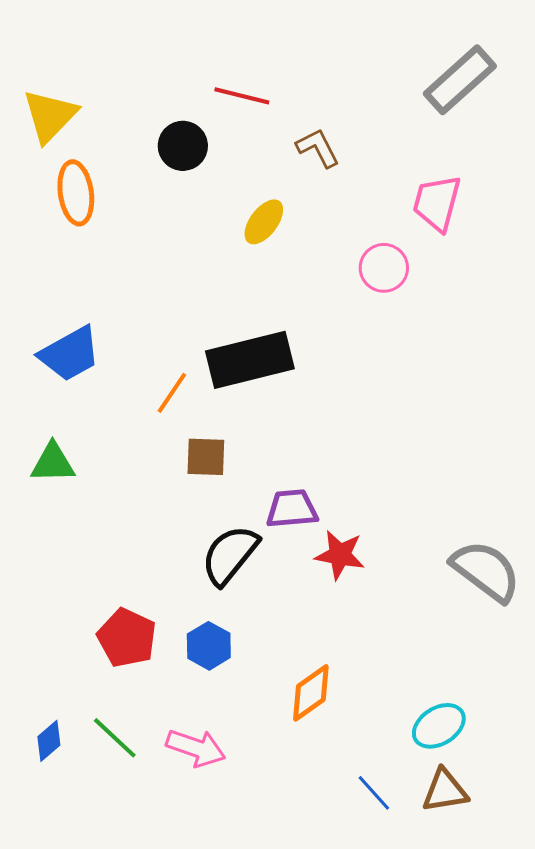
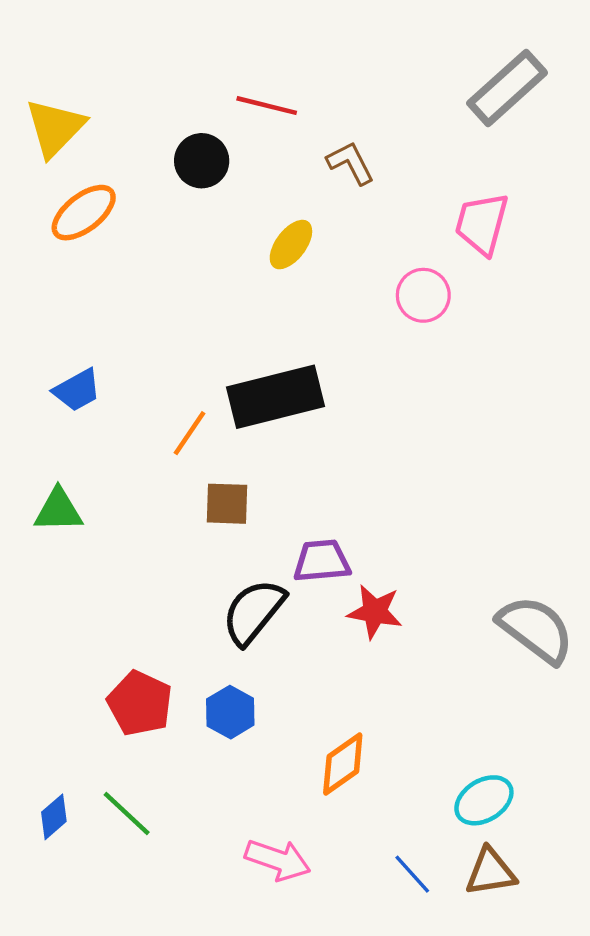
orange ellipse: (76, 193) -> (84, 213), turned 60
blue trapezoid: (70, 354) -> (77, 390), size x0.7
pink arrow: (196, 748) -> (278, 860), moved

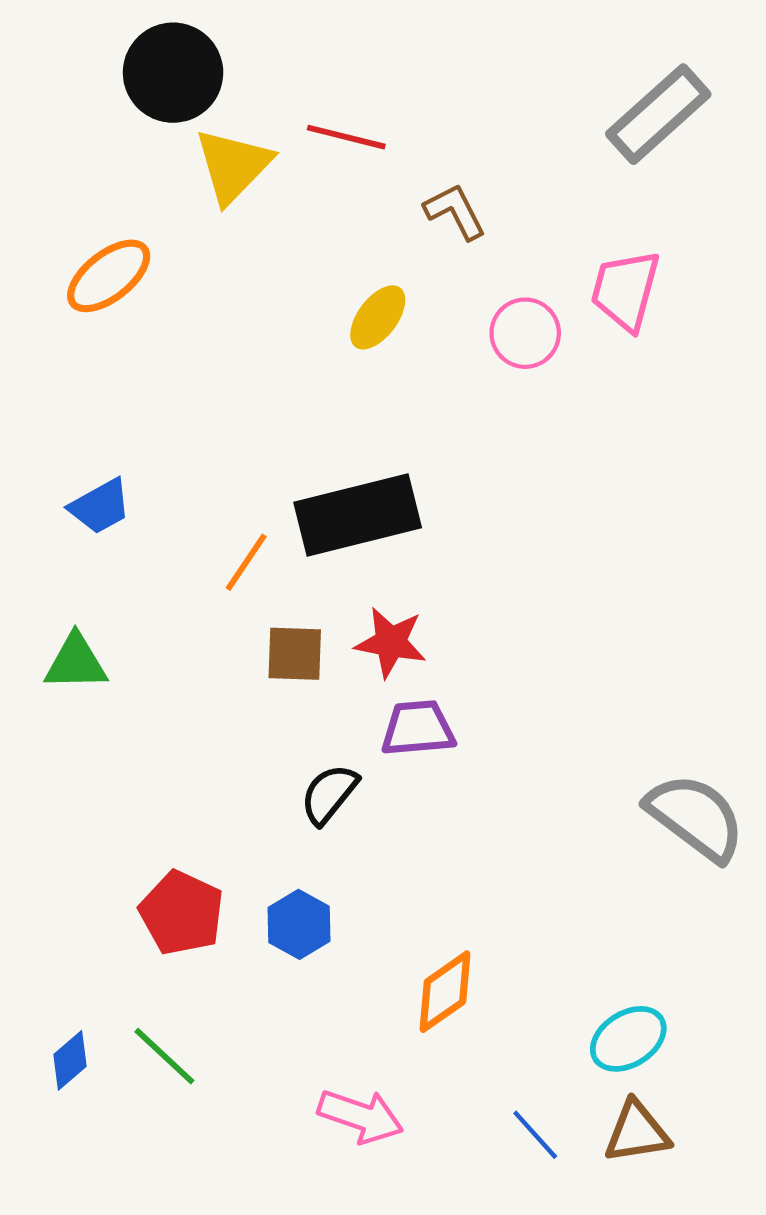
yellow triangle: (55, 128) -> (233, 166), moved
black circle: (202, 161) -> (173, 73), moved, size x1.4
pink circle: (423, 295) -> (525, 333), moved
black semicircle: (253, 612) -> (329, 794), size x0.7
red star: (375, 612) -> (391, 642), moved

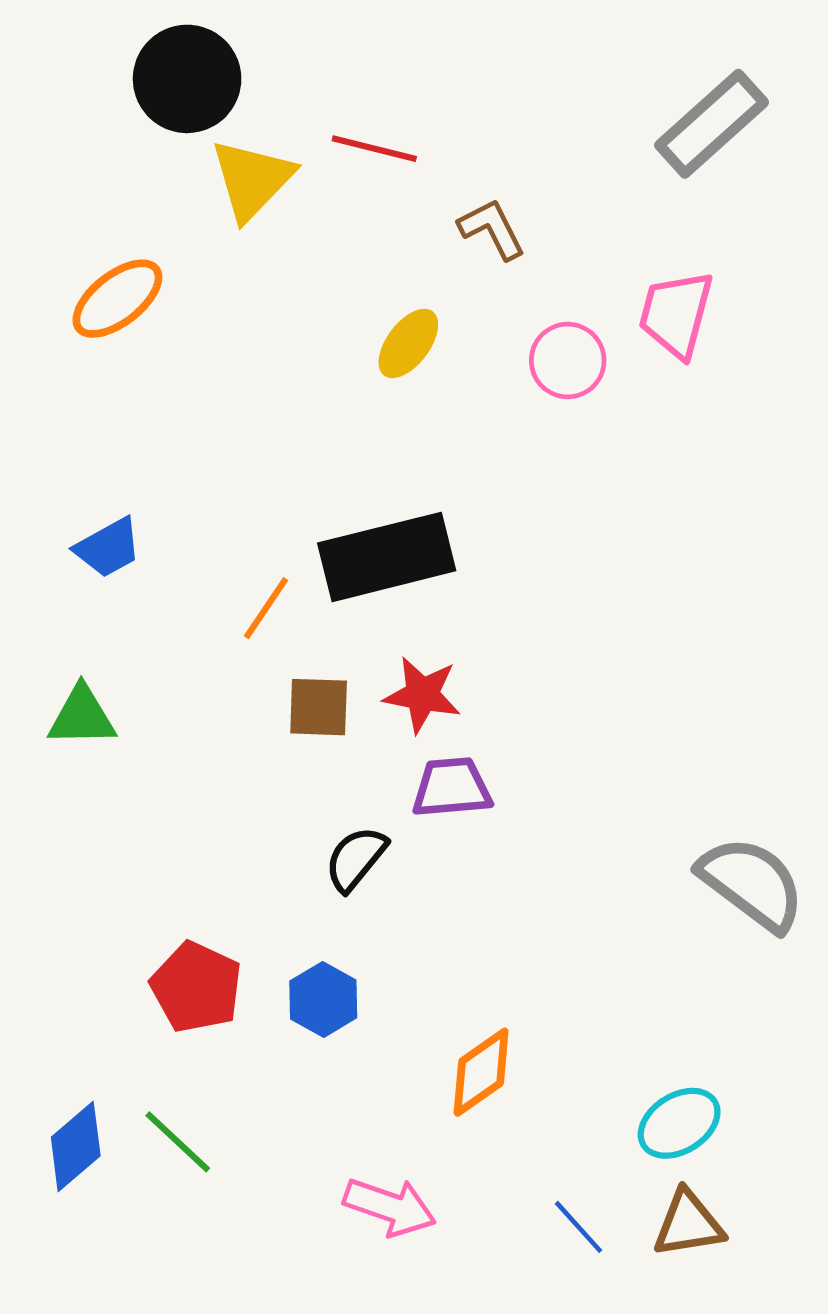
blue diamond: (70, 1060) -> (76, 1146), size x1.4

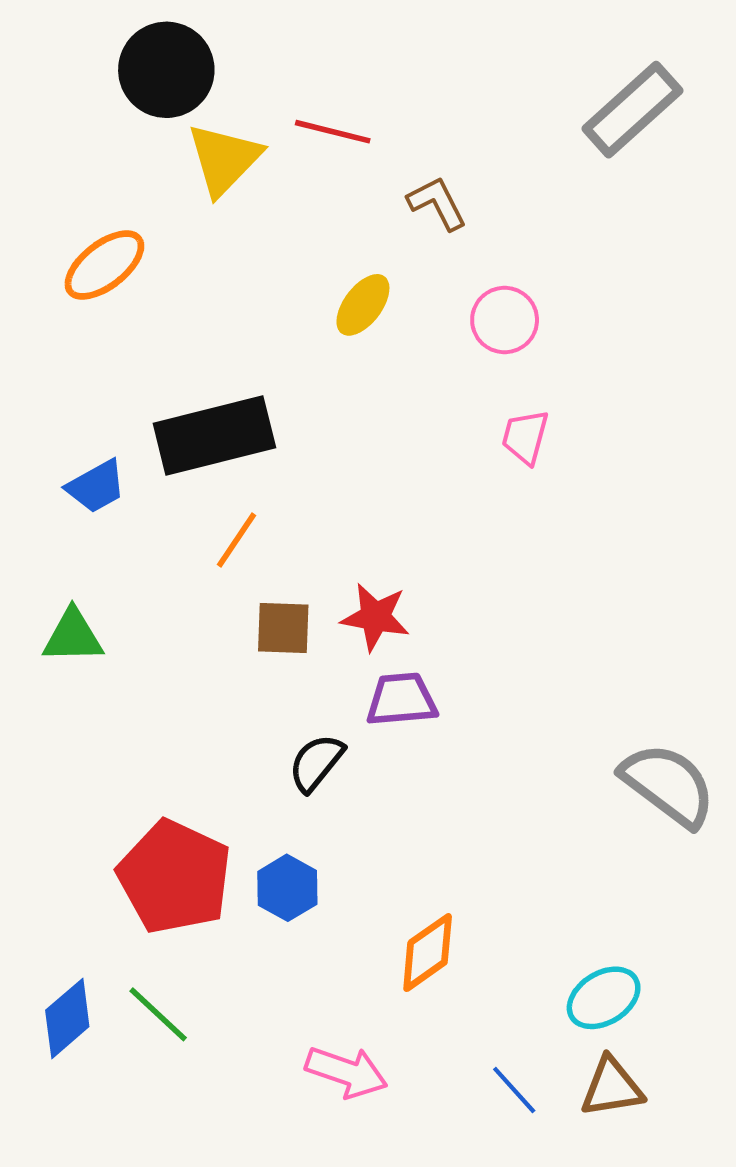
pink trapezoid: (676, 314) -> (525, 437), moved, size x0.7
black rectangle: (387, 557) -> (214, 436), moved
red pentagon: (196, 987) -> (175, 877), size x1.4

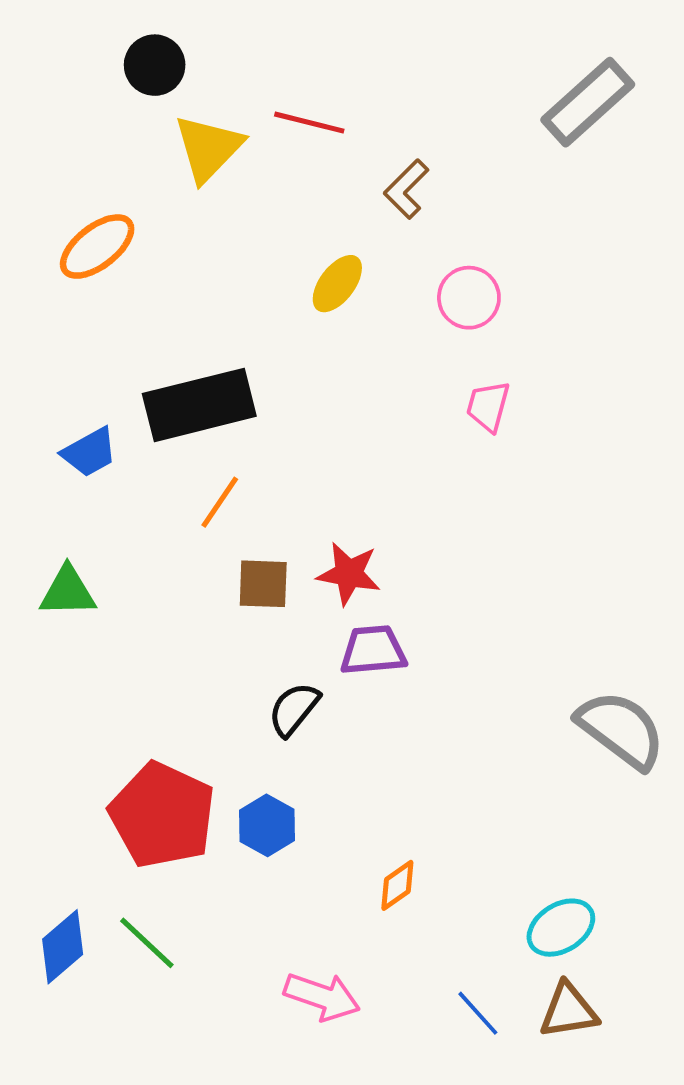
black circle: (166, 70) -> (155, 65), size x0.7
brown L-shape: (437, 203) -> (406, 189), turned -108
orange diamond: (428, 952) -> (397, 885), size x0.7

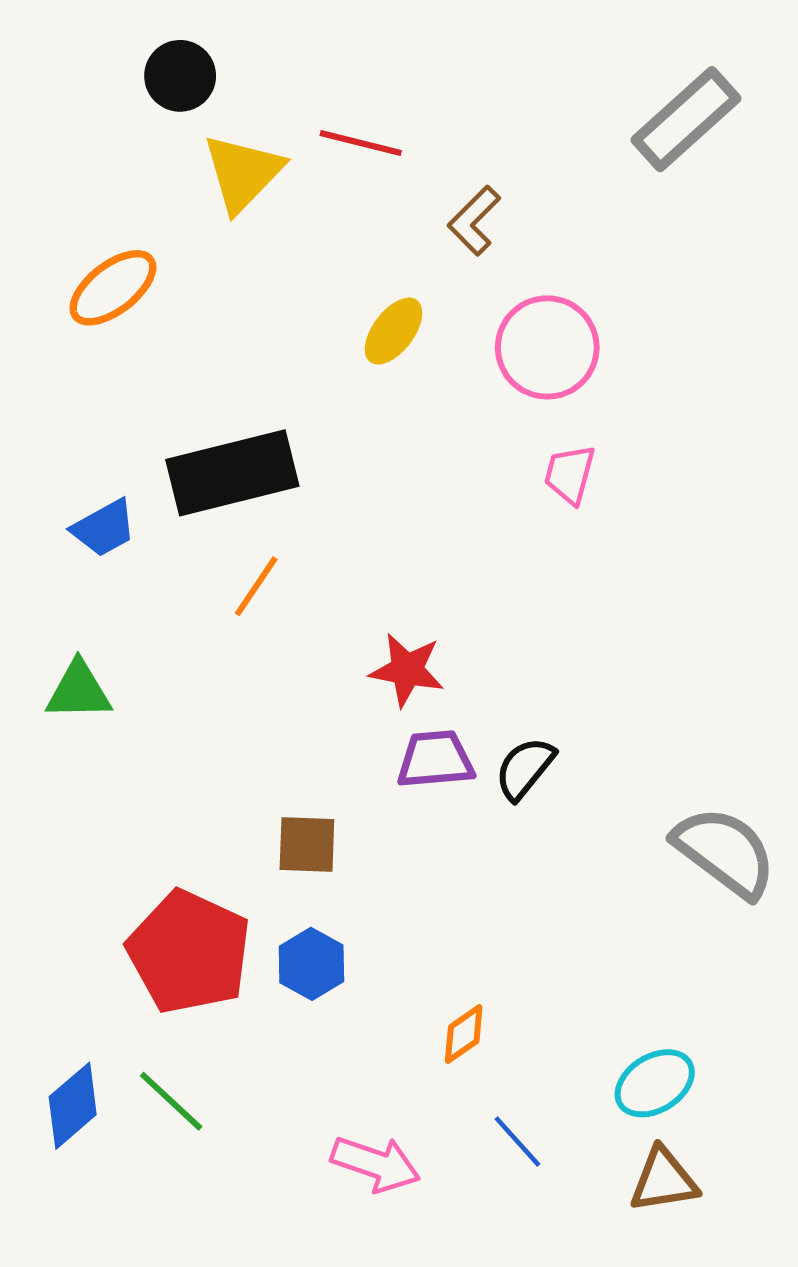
pink circle: (469, 298) -> (547, 347), size x1.4
brown square: (263, 584) -> (307, 844), moved
black semicircle: (294, 709) -> (525, 768), moved
blue line: (478, 1013) -> (517, 1141), moved

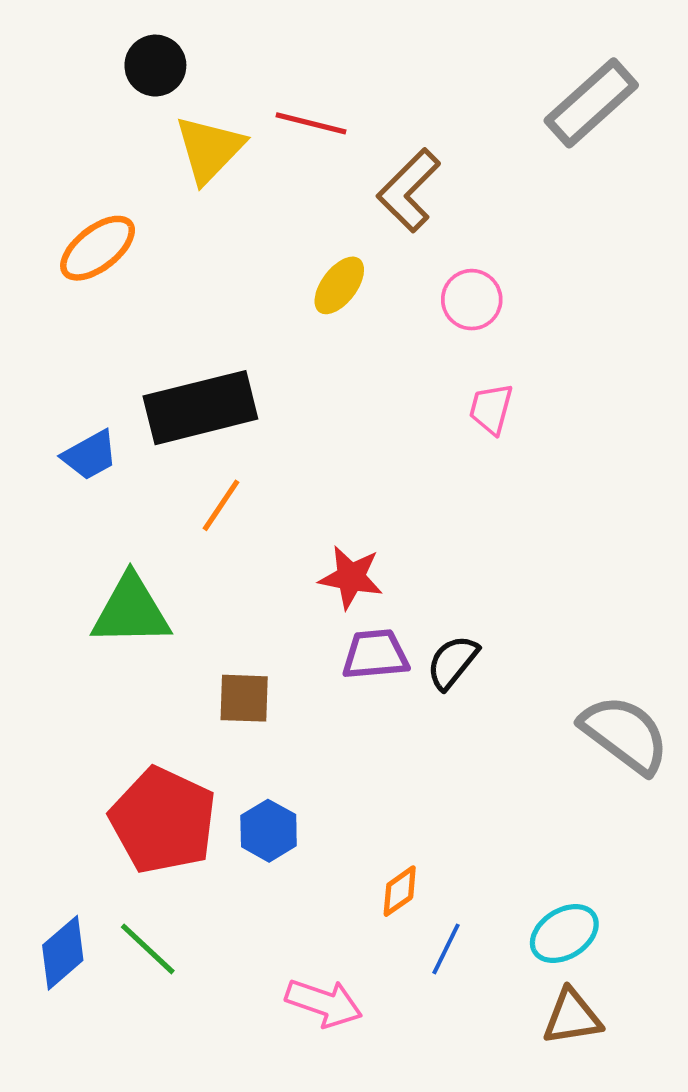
brown L-shape: (474, 221) -> (409, 190), size x1.4
pink circle: (547, 347) -> (472, 300), size x0.7
green triangle: (79, 691) -> (131, 611), moved, size x1.4
brown square: (307, 844) -> (244, 698), moved
blue line: (517, 1141) -> (446, 949), moved, turned 68

